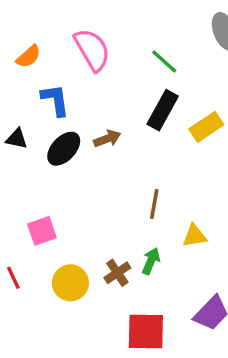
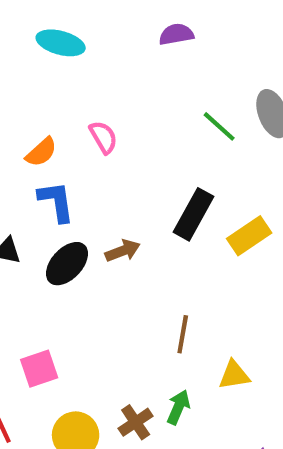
pink semicircle: (92, 50) -> (103, 137), size x0.6
orange semicircle: (28, 56) -> (41, 152), moved
green line: (164, 61) -> (219, 126), moved

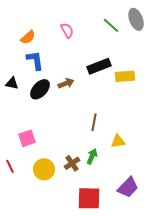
pink semicircle: (103, 137) -> (67, 30), moved
black rectangle: (193, 214) -> (99, 66), turned 40
yellow rectangle: (249, 236) -> (125, 76), turned 30

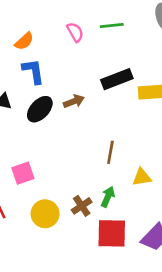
green line: (111, 25) -> (112, 26), moved, turned -48
red square: (89, 198) -> (112, 233), moved

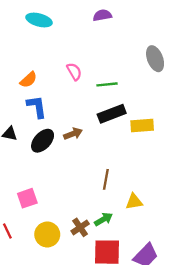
green line: (112, 26) -> (107, 84), moved
green arrow: (108, 197) -> (103, 219), turned 36

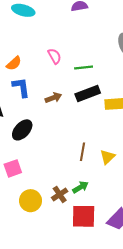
brown arrow: (73, 134) -> (53, 98), moved
black ellipse: (43, 141) -> (22, 130), moved
yellow triangle: (134, 202) -> (107, 157), moved, turned -35

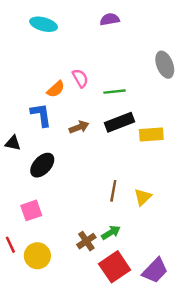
orange semicircle: (14, 63) -> (56, 89), moved
yellow circle: (31, 201) -> (37, 256), moved
red square: (84, 216) -> (115, 267), turned -35

